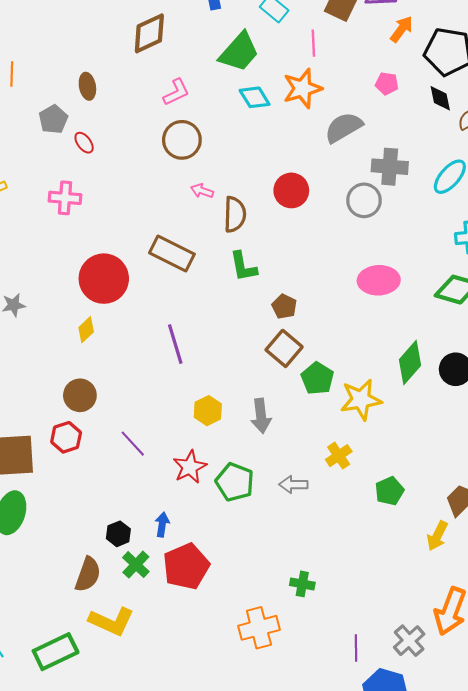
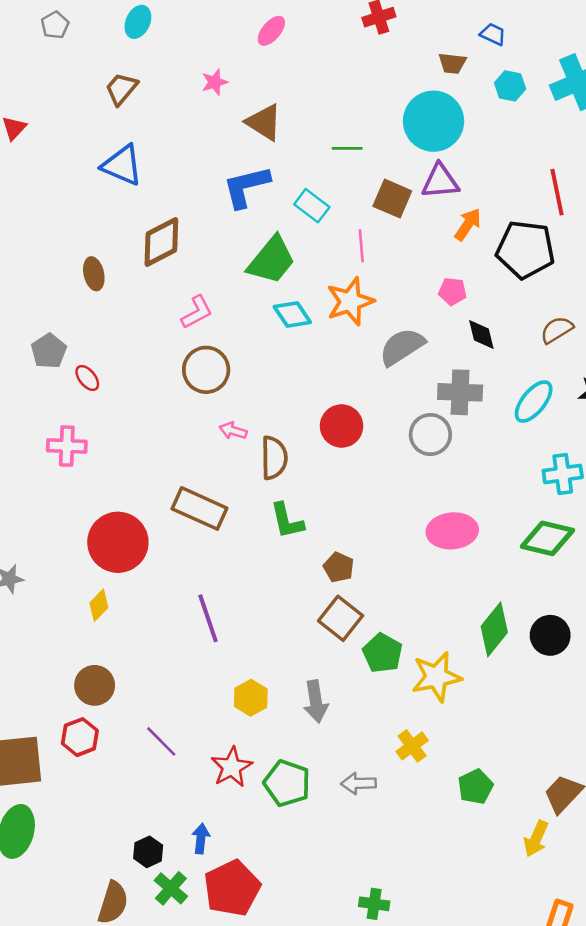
brown ellipse: (87, 86) -> (94, 274), moved
black diamond: (440, 98) -> (481, 335), moved

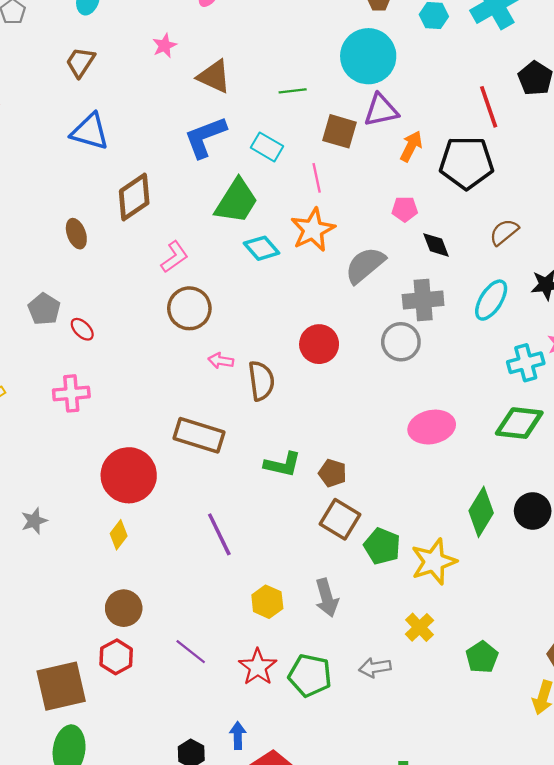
green L-shape: (287, 521) -> (282, 464), moved, turned -57

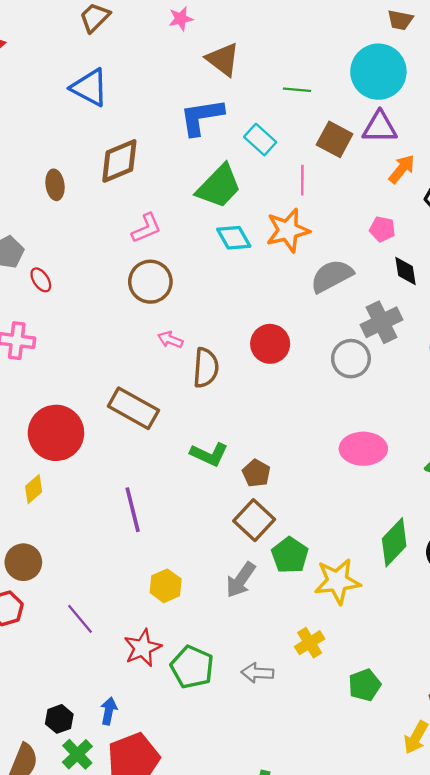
gray cross: (423, 300) -> (381, 322), turned -33
gray arrow: (327, 598) -> (241, 580), moved, turned 39

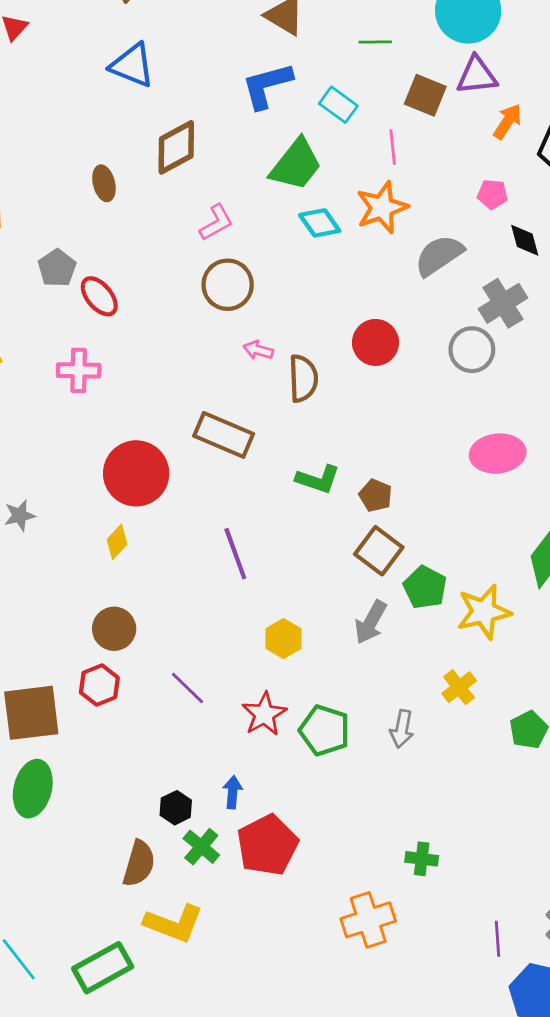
red ellipse: (41, 280) -> (99, 296), size x1.4
gray arrow: (257, 673) -> (402, 729), turned -76

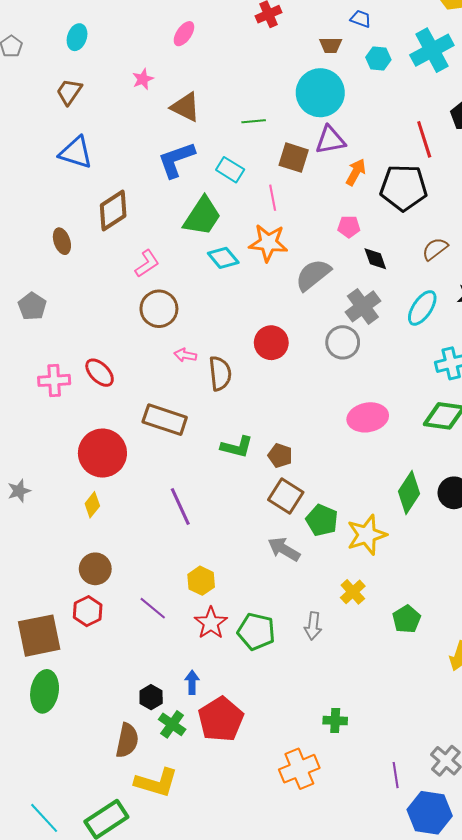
orange star: (382, 207) -> (268, 243), turned 30
red ellipse: (99, 296) -> (100, 373), moved
gray arrow: (371, 622) -> (284, 549), turned 96
yellow hexagon: (283, 639) -> (201, 581), moved

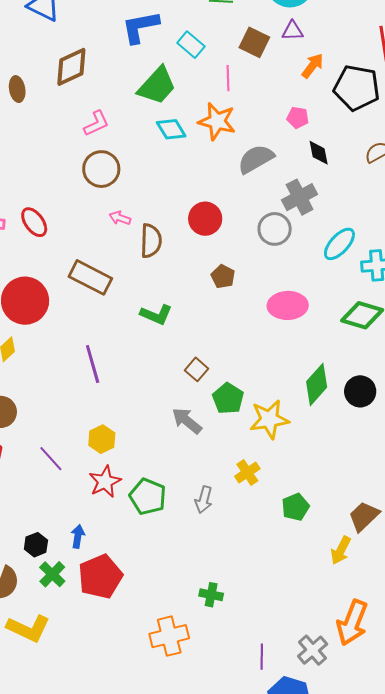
purple triangle: (330, 140) -> (293, 31), size x0.7
cyan ellipse: (422, 308) -> (339, 244), moved
brown pentagon: (280, 455) -> (223, 276), moved
brown square: (286, 496) -> (196, 369), size x0.7

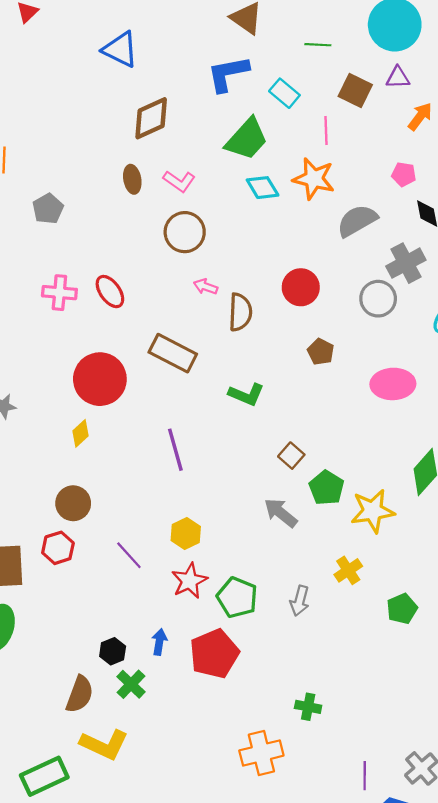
brown ellipse: (17, 89) -> (132, 179), moved
pink L-shape: (96, 123) -> (179, 181), turned 60
red pentagon: (100, 577) -> (214, 654), moved

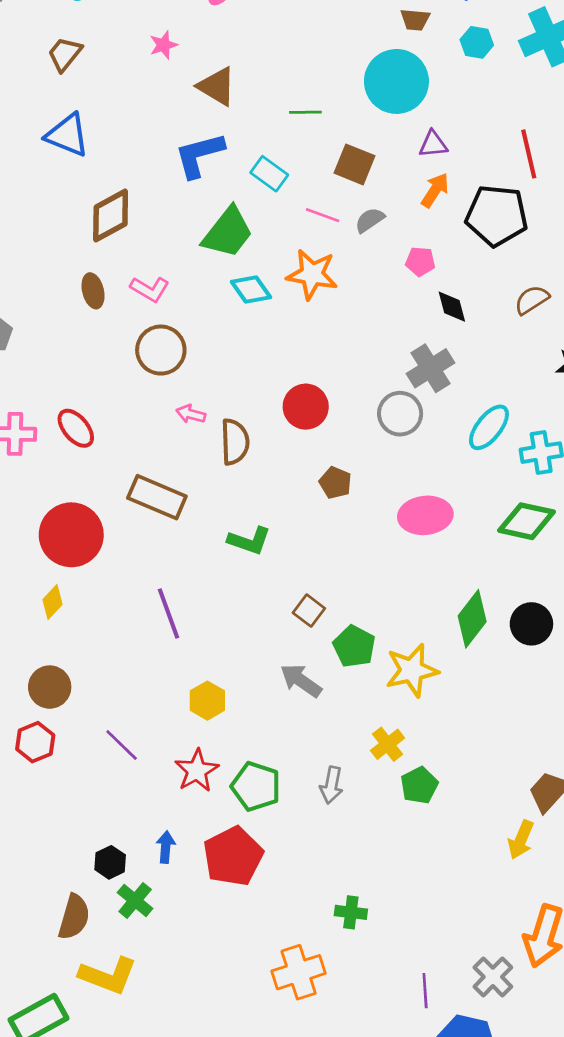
purple triangle: (398, 78) -> (433, 144), moved
pink line: (326, 130) -> (323, 215), turned -64
gray semicircle: (357, 221) -> (370, 220), moved, size x0.6
yellow hexagon: (186, 533) -> (207, 701), moved
green pentagon: (402, 609) -> (419, 785), moved

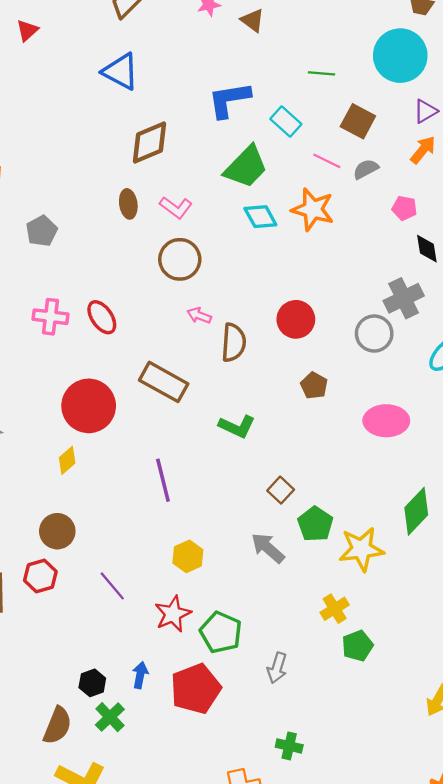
brown triangle: (217, 86) -> (253, 20), moved, size x0.7
purple triangle: (433, 144) -> (425, 111), turned -30
gray arrow: (331, 785) -> (277, 668), moved

